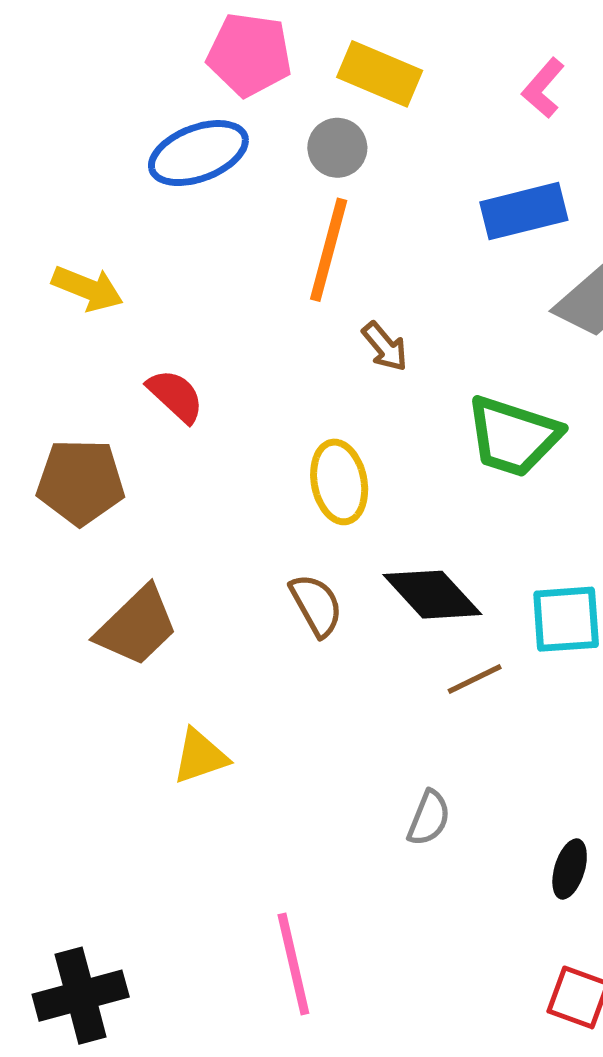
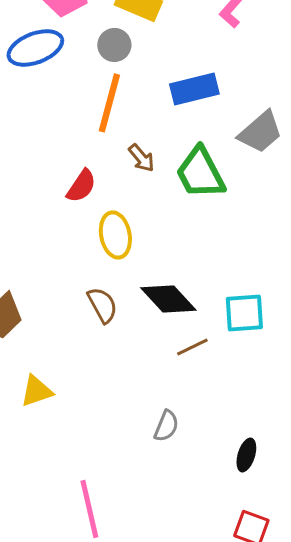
blue rectangle: (524, 211) -> (194, 89), moved
red semicircle: (176, 396) -> (81, 186), moved, turned 81
green trapezoid: (513, 436) -> (200, 173), moved, turned 44

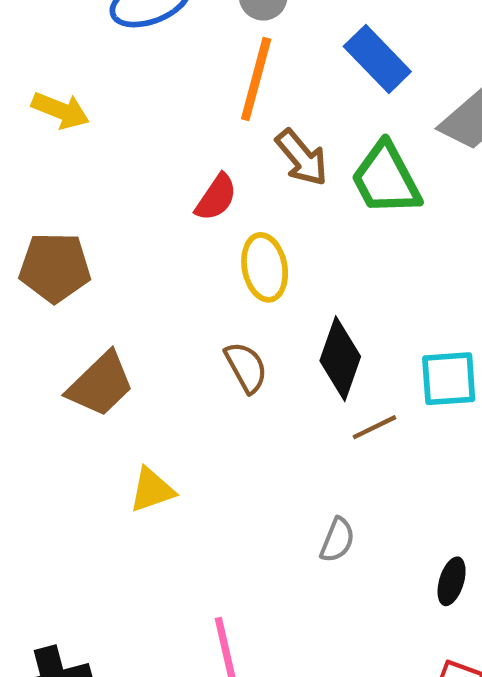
blue rectangle: (194, 89) -> (377, 59), turned 60
brown arrow: (141, 158) -> (302, 157), size x1.4
black diamond: (168, 299) -> (340, 359), turned 62

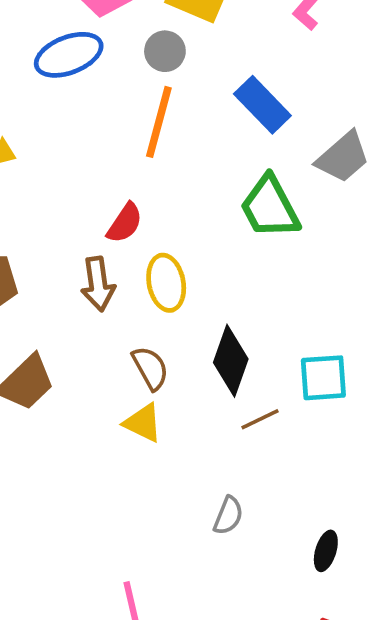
brown arrow: (302, 157) -> (98, 284), moved, turned 32
yellow triangle: (152, 490) -> (143, 423), moved, turned 45

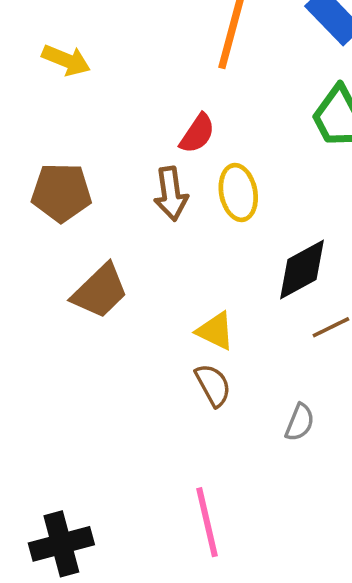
black diamond: (231, 361) -> (302, 270), turned 42
brown semicircle: (150, 368) -> (213, 385), moved

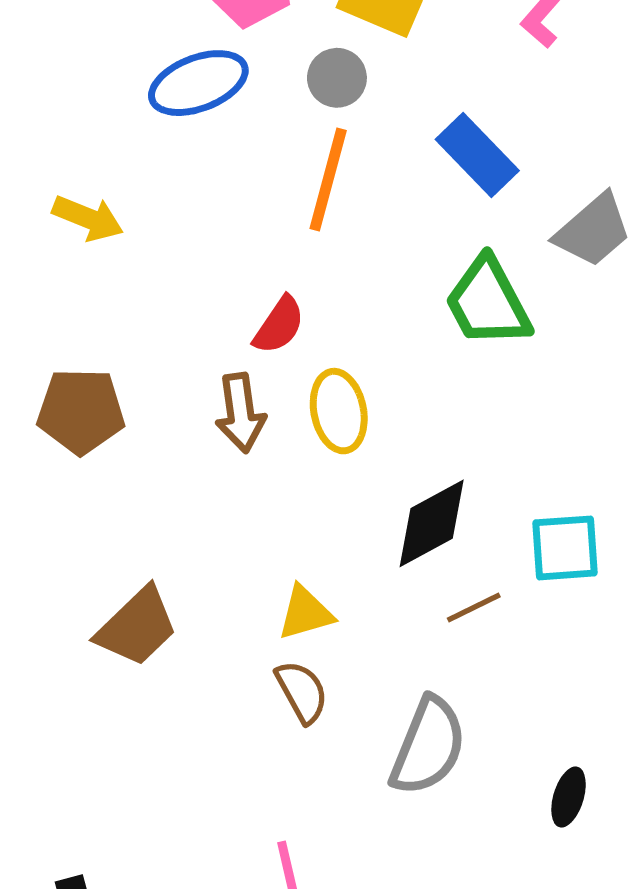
brown trapezoid: (100, 291) -> (137, 627), moved
yellow triangle: (215, 331) -> (305, 613), turned -42
gray semicircle: (300, 422) -> (428, 746), size x1.8

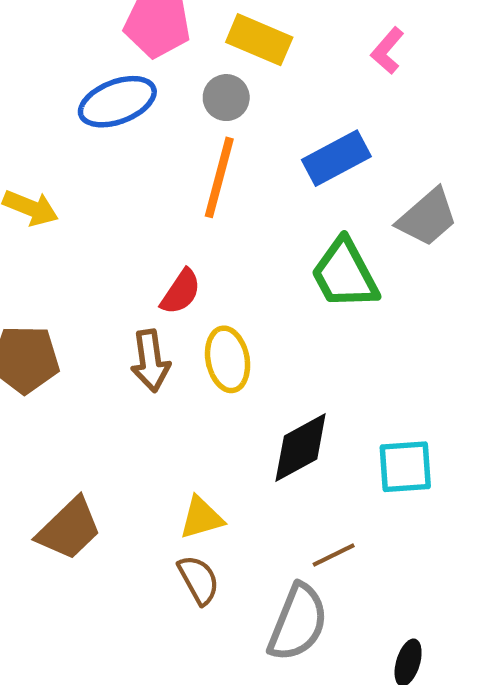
blue rectangle: (477, 155) -> (336, 158), turned -74
brown line: (474, 608) -> (334, 555), moved

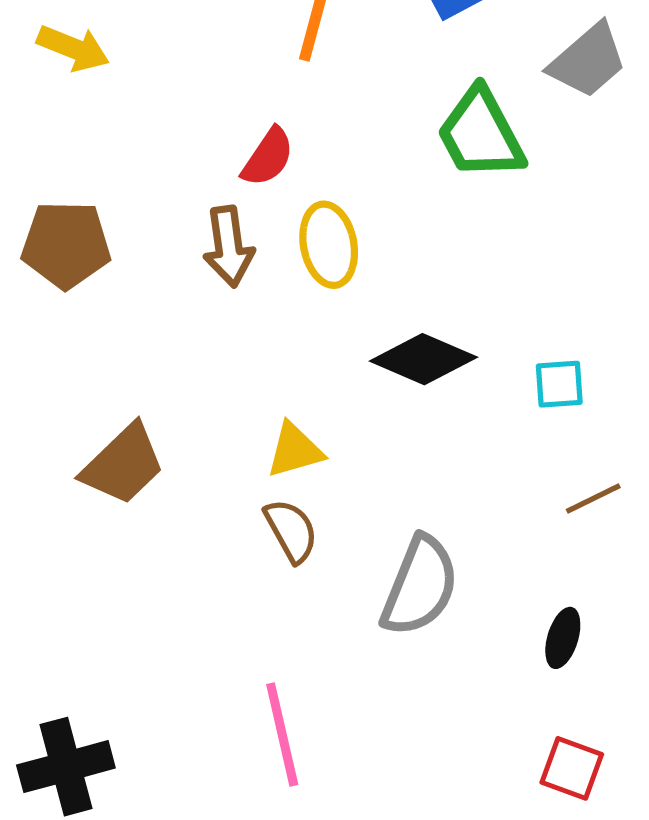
black diamond: (301, 448) -> (423, 359), turned 52
cyan square: (405, 467) -> (559, 384), size x0.7
brown line: (334, 555) -> (593, 499), moved

